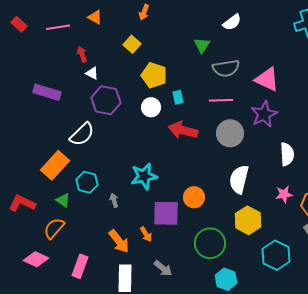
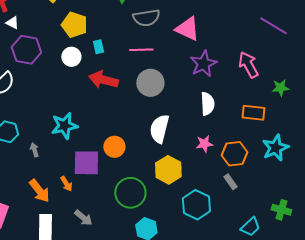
purple star: (264, 114) -> (203, 64), moved

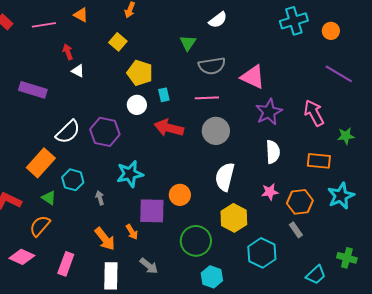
purple hexagon: (26, 50) -> (105, 132), moved

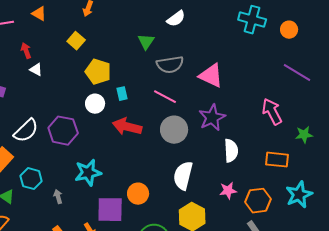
cyan cross: (294, 21) -> (252, 20), turned 32
pink line: (207, 98) -> (165, 97), turned 30
purple star: (269, 112) -> (212, 118), moved

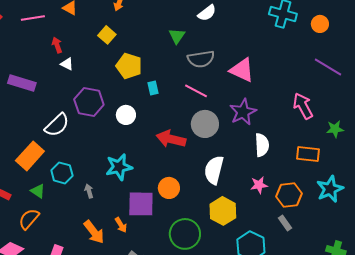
white circle: (95, 104) -> (126, 115), moved
red arrow: (127, 127) -> (171, 139), moved
purple hexagon: (63, 131) -> (89, 102), moved

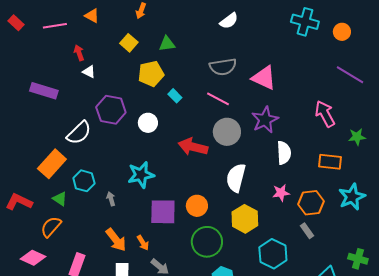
green triangle: (177, 36) -> (167, 44), moved, turned 48
yellow pentagon: (129, 66) -> (151, 74), turned -30
cyan rectangle: (153, 88) -> (175, 96), turned -32
orange circle: (169, 188) -> (197, 206), moved
orange arrow: (121, 225) -> (143, 243), moved

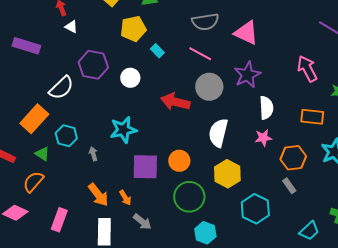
pink star: (281, 193) -> (263, 138), moved

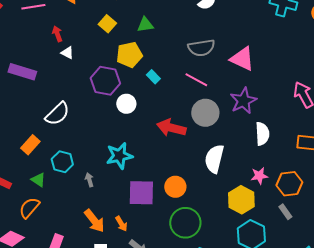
purple hexagon: (93, 65) -> (105, 81), moved
orange rectangle: (34, 119) -> (30, 145), size x0.7
pink star: (263, 138) -> (259, 176), moved
yellow hexagon: (227, 174) -> (241, 200), moved

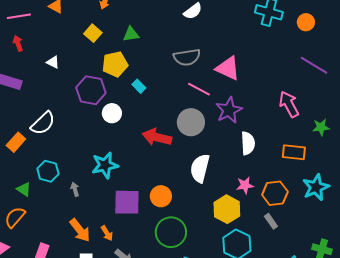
red arrow: (57, 34) -> (18, 43), moved
pink line: (196, 80) -> (199, 89), moved
orange rectangle: (30, 145) -> (16, 142), moved

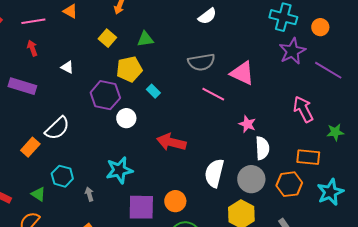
purple star: (229, 110) -> (292, 51), moved
gray circle: (191, 122) -> (251, 179), moved
pink star: (245, 185) -> (247, 124), moved, turned 30
orange hexagon: (275, 193) -> (289, 184), moved

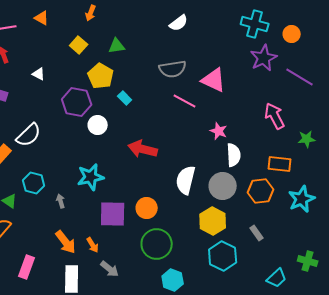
yellow pentagon: (129, 69) -> (101, 76), turned -30

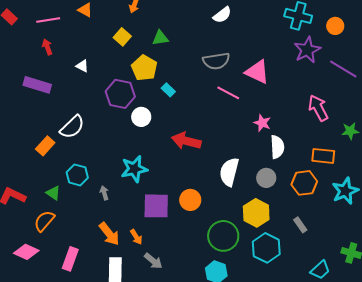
gray circle: (223, 186) -> (266, 178), size x0.7
green circle: (157, 244) -> (223, 236), moved

